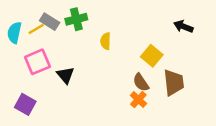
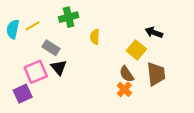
gray rectangle: (50, 22) -> (51, 48), moved
black arrow: (183, 27) -> (154, 32), moved
pink square: (37, 62) -> (36, 72), moved
purple square: (25, 104) -> (23, 94), turned 36

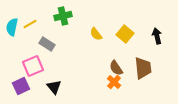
black arrow: (154, 32) -> (157, 36), moved, turned 56
yellow semicircle: (95, 37) -> (96, 34), moved, turned -40
yellow square: (136, 50) -> (125, 34), moved
black triangle: (59, 67) -> (54, 87), moved

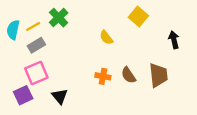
green cross: (63, 16) -> (59, 18), moved, turned -30
yellow square: (125, 34) -> (138, 16), moved
gray rectangle: (47, 44) -> (36, 45), moved, turned -63
orange cross: (114, 82) -> (103, 76), moved, turned -32

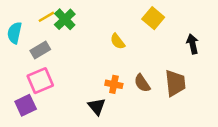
yellow line: (33, 26) -> (46, 17), moved
black triangle: (60, 96) -> (97, 106), moved

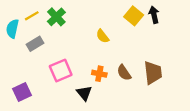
yellow line: (46, 17) -> (32, 16), moved
black arrow: (192, 44) -> (154, 15), moved
pink square: (40, 81) -> (61, 71), moved

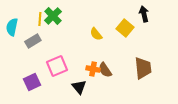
yellow line: (32, 16) -> (40, 19), moved, turned -56
yellow square: (134, 16) -> (125, 28), moved
brown semicircle: (124, 73) -> (105, 70), moved
purple square: (22, 92) -> (32, 82), moved

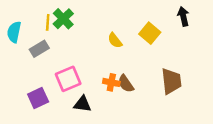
black arrow: (144, 14) -> (183, 16), moved
black triangle: (79, 87) -> (82, 104), moved, turned -42

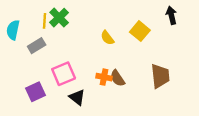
black triangle: (82, 104) -> (77, 97), turned 30

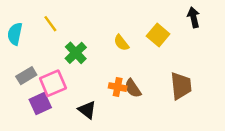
green cross: (59, 18) -> (76, 53), moved
yellow line: (44, 21) -> (50, 24), turned -40
gray rectangle: (37, 46) -> (26, 76), moved
pink square: (64, 74) -> (53, 83), moved

